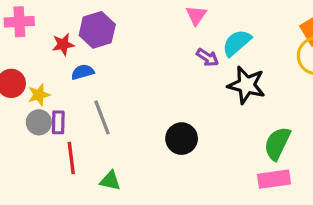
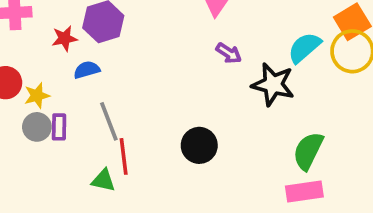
cyan semicircle: (237, 43) -> (304, 48), moved
red line: (71, 158) -> (124, 156), moved
green triangle: (110, 181) -> (103, 180), moved

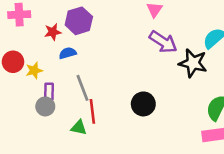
purple arrow: (229, 53) -> (163, 42), size x1.6
gray circle: (37, 127) -> (45, 106), moved

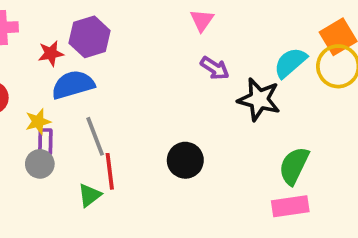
purple arrow: (163, 42) -> (215, 68), size x0.7
blue semicircle: (68, 53) -> (73, 85), size x1.6
yellow star: (34, 70) -> (38, 122), moved
green triangle: (79, 128) -> (90, 195), turned -49

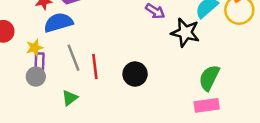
red line: (110, 171) -> (95, 66), moved

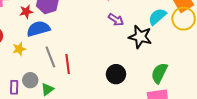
purple rectangle: (40, 61) -> (14, 87), moved
black circle: (135, 74) -> (116, 74), moved
gray circle: (36, 77) -> (30, 80), moved

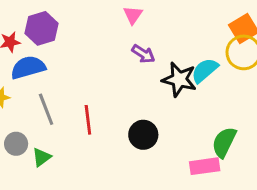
cyan semicircle: (157, 17) -> (205, 70), moved
red line: (68, 64) -> (88, 120), moved
green semicircle: (159, 73) -> (224, 142), moved

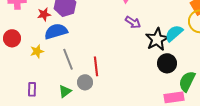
black star: (179, 79) -> (157, 39), turned 30
black circle: (143, 135) -> (167, 63), moved
gray circle: (16, 144) -> (85, 82), moved

